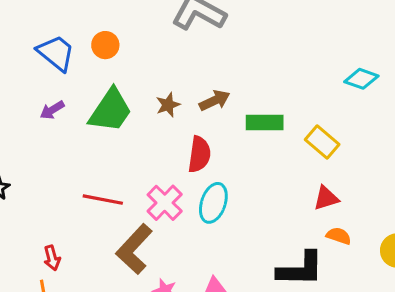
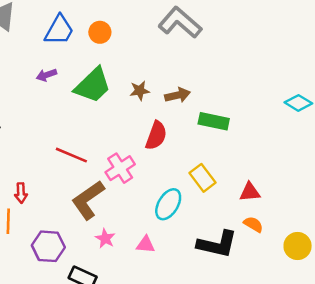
blue trapezoid: (56, 53) -> (59, 30), turned 68
yellow rectangle: (322, 142) -> (202, 178), moved
cyan ellipse: (213, 203) -> (168, 204), moved

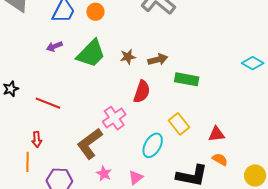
red line: (71, 155) -> (48, 103), moved
pink triangle: (146, 244) -> (136, 177), turned -42

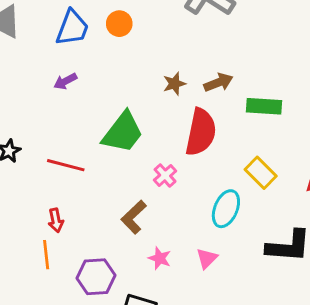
green trapezoid: (91, 54) -> (123, 132), moved
red semicircle: (142, 92) -> (201, 132), size x1.4
pink cross: (114, 118) -> (165, 175), size x0.7
brown L-shape: (90, 144) -> (134, 217), size x0.7

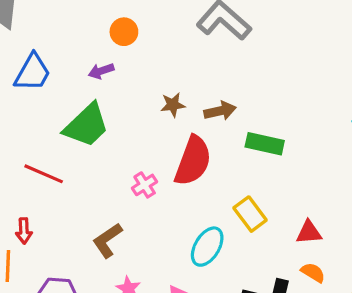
blue trapezoid: (72, 28) -> (33, 72), moved
purple arrow: (65, 81) -> (101, 71), moved
green trapezoid: (123, 132) -> (86, 125), moved
pink cross: (165, 175) -> (145, 185), moved

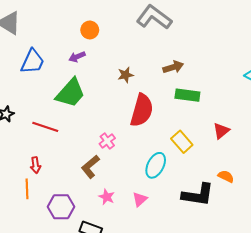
brown arrow: (220, 111) -> (173, 67), moved
pink cross: (145, 185) -> (107, 141), moved
red triangle: (309, 232) -> (221, 131), moved, turned -30

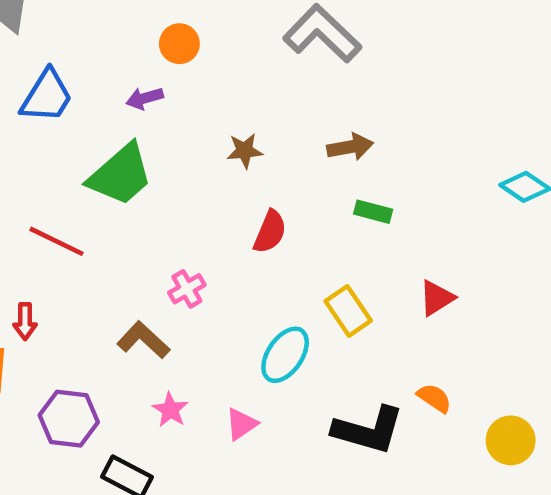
green rectangle: (187, 95) -> (373, 212), size x0.7
red semicircle: (142, 110) -> (270, 232), size x0.6
brown L-shape: (90, 167) -> (143, 340), turned 75

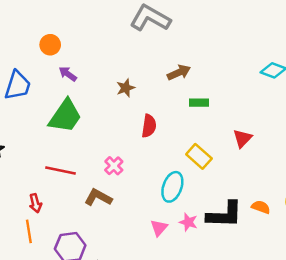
orange circle: (179, 44) -> (50, 45), moved
purple arrow: (145, 98) -> (68, 74), turned 66
red line: (57, 241) -> (60, 170), moved
orange semicircle: (434, 398) -> (261, 207), moved
pink star: (170, 410) -> (188, 222), moved

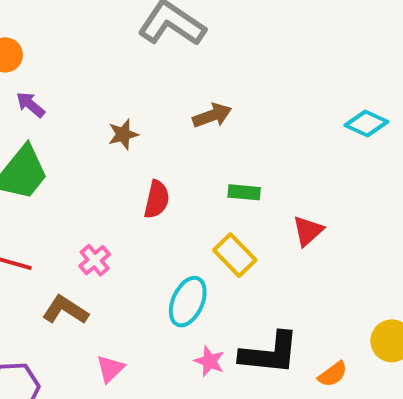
green rectangle: (199, 103) -> (244, 192), moved
orange semicircle: (261, 207) -> (333, 374), moved, turned 120
pink triangle: (159, 228) -> (110, 369), moved

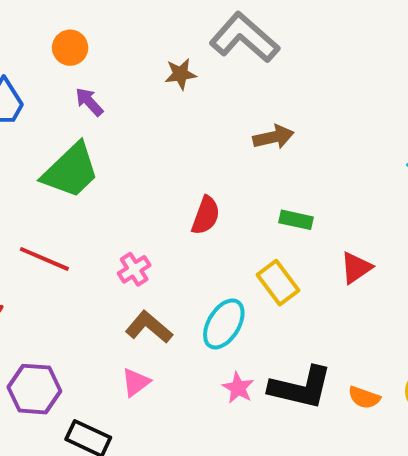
brown star: (123, 134) -> (180, 74), moved
brown L-shape: (65, 310) -> (149, 327), moved
orange semicircle: (333, 374) -> (364, 397), moved, turned 48

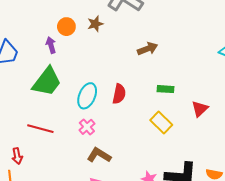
orange circle: (70, 48) -> (66, 27), moved
purple arrow: (89, 102) -> (51, 45), turned 35
cyan ellipse: (224, 324) -> (87, 96), moved

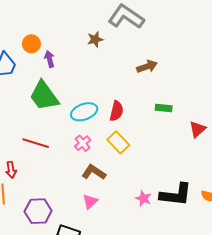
orange circle: (66, 27) -> (31, 44), moved
green trapezoid: (47, 82) -> (44, 96), turned 104
cyan ellipse: (87, 96) -> (84, 112), turned 45
yellow rectangle: (161, 122) -> (118, 142), moved

